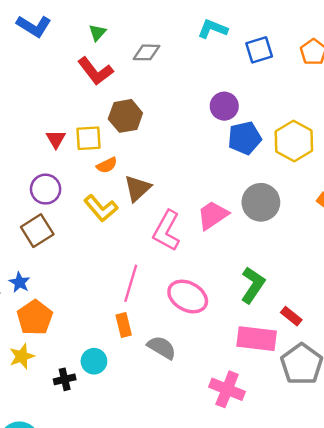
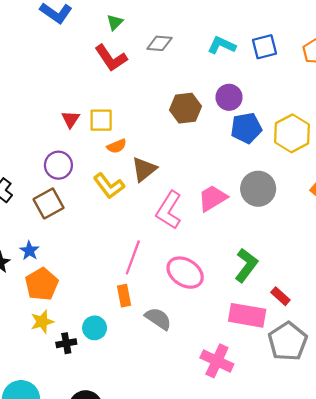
cyan L-shape: (213, 29) -> (222, 45), moved
brown hexagon: (125, 116) -> (186, 108), moved
yellow star: (22, 356) -> (42, 322), moved

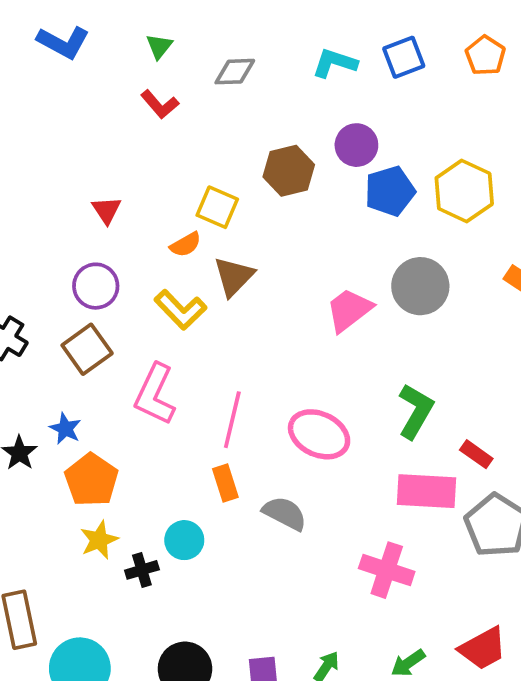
red L-shape: (111, 58) -> (160, 104), size x0.7
yellow square: (101, 120) -> (217, 207), moved, turned 30
pink L-shape: (169, 210) -> (155, 394), moved

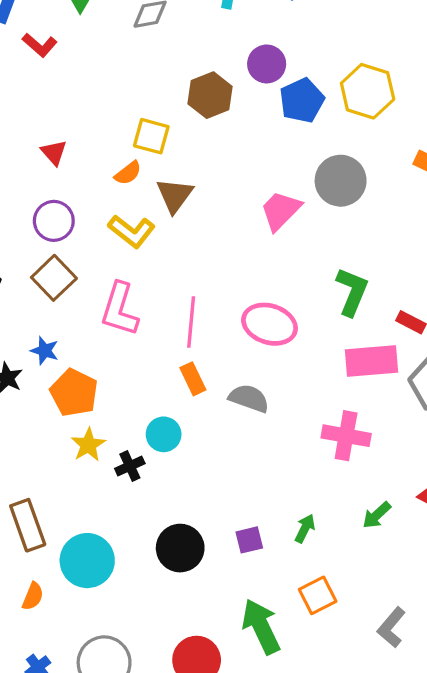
red L-shape: (160, 104) -> (40, 45), moved

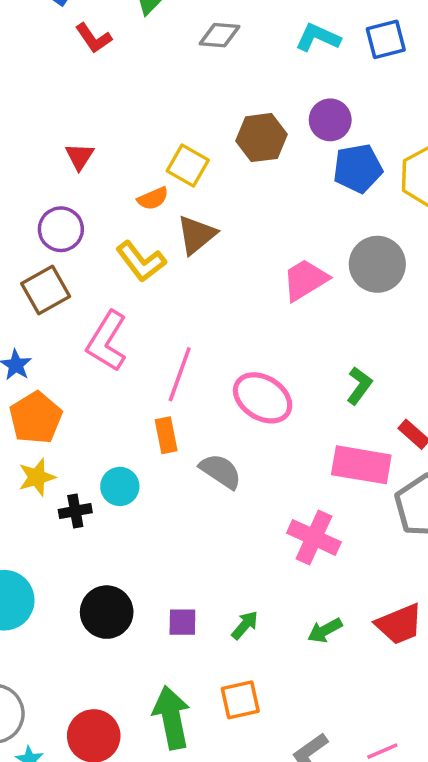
green L-shape: (352, 292) -> (359, 386), size x0.7

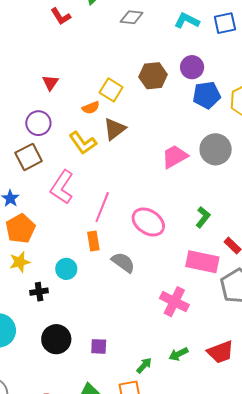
black cross: (75, 511) -> (39, 292), moved
green arrow: (245, 625) -> (144, 365), moved

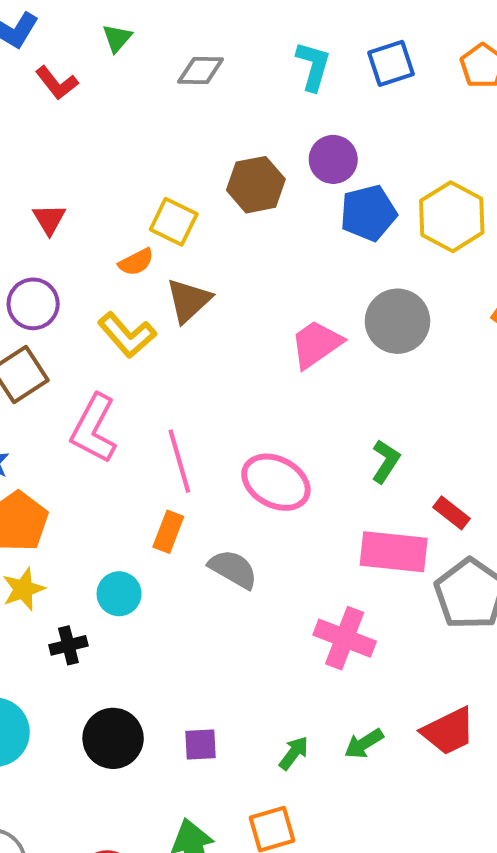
cyan L-shape: (187, 21) -> (313, 66), turned 85
pink line: (102, 207) -> (179, 461), turned -32
orange rectangle: (93, 241) -> (168, 532), turned 36
green arrow: (144, 365) -> (294, 753), moved

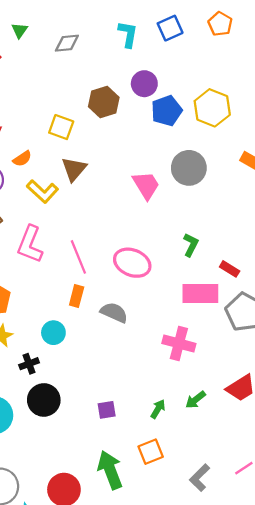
orange semicircle: (136, 262) -> (22, 159), moved
pink trapezoid: (316, 344) -> (146, 185), turned 100
black circle: (113, 738) -> (44, 400), moved

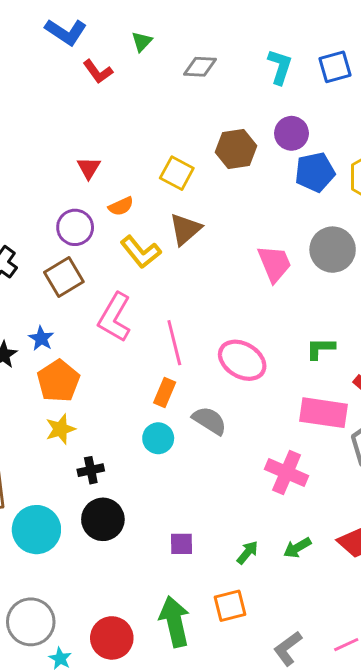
green L-shape: (191, 245) -> (320, 348), turned -125
cyan circle: (53, 333) -> (158, 438), moved

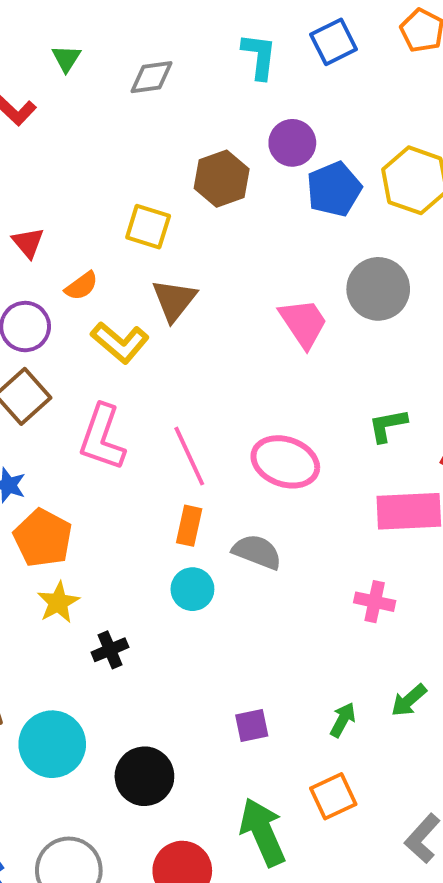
pink cross: (287, 473) -> (375, 602), size x0.7
black circle: (103, 519) -> (144, 776), moved

